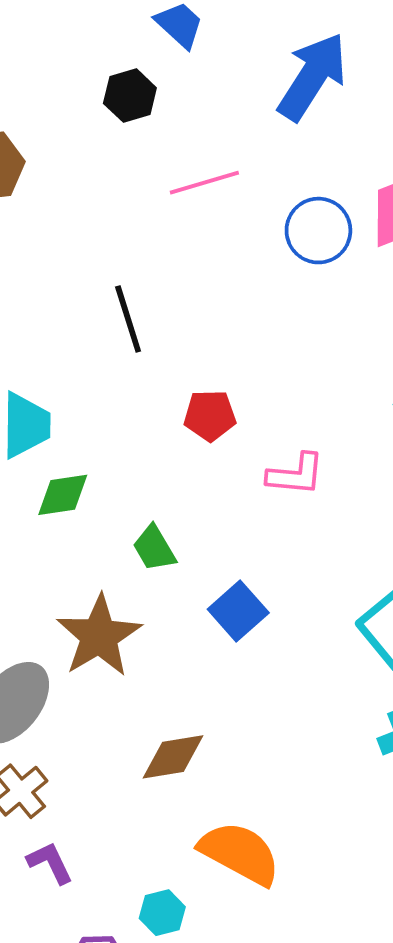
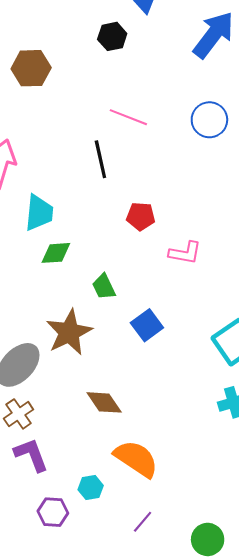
pink line: (204, 183) -> (128, 117), moved, turned 33
brown diamond: (173, 757) -> (104, 402), turned 60
purple L-shape: (50, 863) -> (31, 455), size x1.4

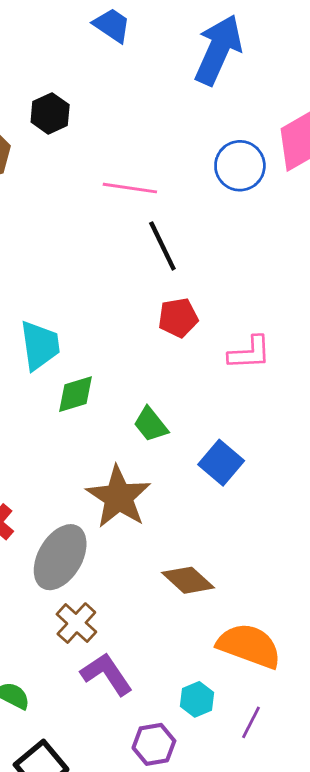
black hexagon: (112, 36) -> (50, 113), moved
black line: (100, 159) -> (162, 246), moved
purple line: (143, 522) -> (251, 722), moved

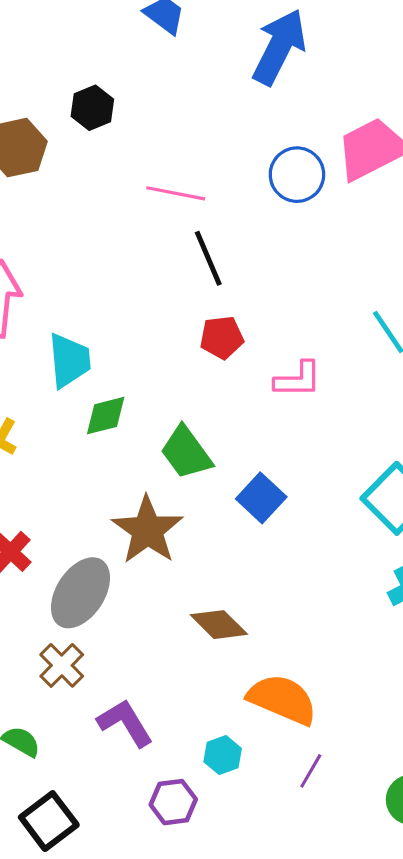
green trapezoid: (151, 424) -> (186, 453), size x1.4
brown cross: (76, 623) -> (62, 665), moved
purple line: (251, 722) -> (311, 771), moved

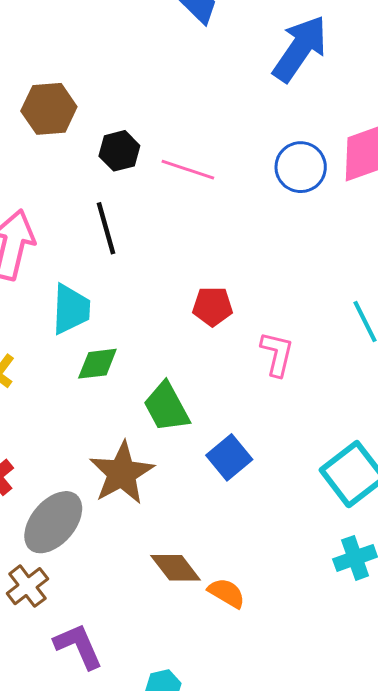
black hexagon: (92, 108) -> (119, 151), moved
black line: (208, 258) -> (106, 228), moved
pink L-shape: (298, 379) -> (277, 354), turned -84
orange semicircle: (282, 699) -> (226, 593), moved, size x0.6

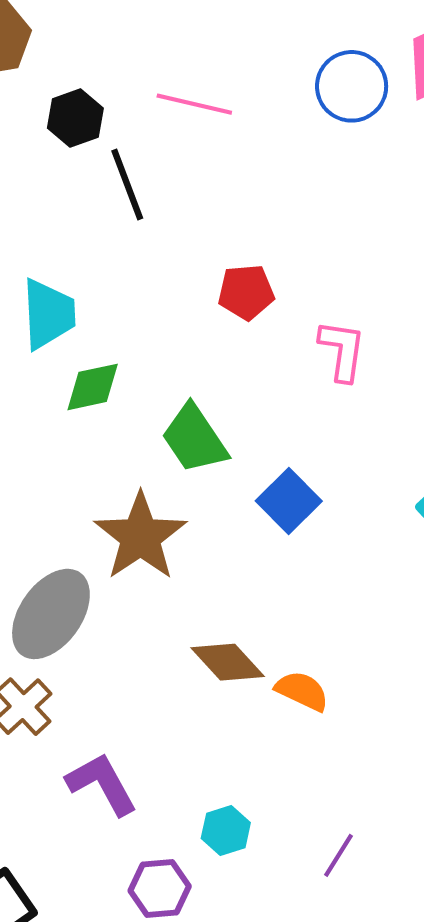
black hexagon: (119, 151) -> (75, 118), moved
black line: (106, 228) -> (127, 184), moved

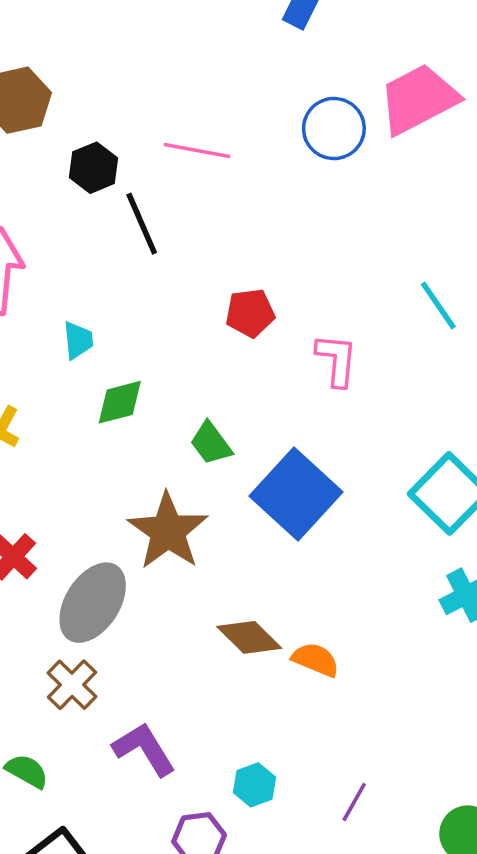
cyan trapezoid: (48, 314) -> (78, 340), size x0.6
green trapezoid: (194, 439) -> (211, 443), size x0.7
blue square: (289, 501) -> (296, 494), size x1.6

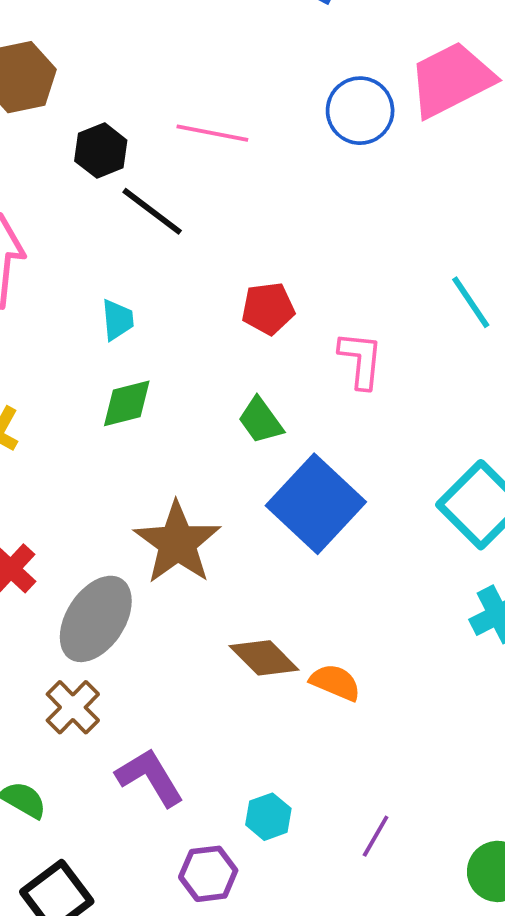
black line: (142, 224) -> (152, 211), turned -30
cyan trapezoid: (78, 340) -> (118, 320), moved
green trapezoid: (211, 443) -> (261, 420), moved

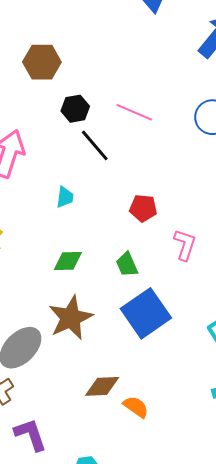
green diamond: (127, 403) -> (68, 261), moved
brown diamond: (264, 658) -> (102, 386), turned -60

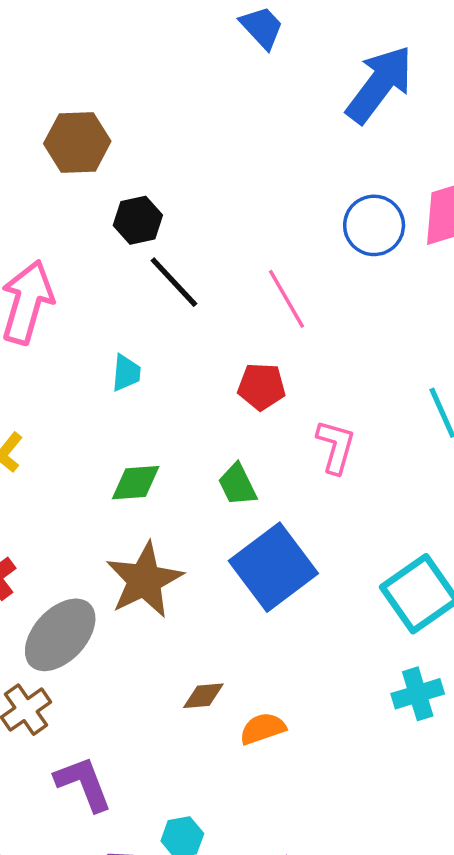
pink line: (134, 112) -> (286, 299), moved, turned 39
brown diamond: (102, 386) -> (203, 696), size x0.7
orange semicircle: (136, 407) -> (263, 729), turned -52

